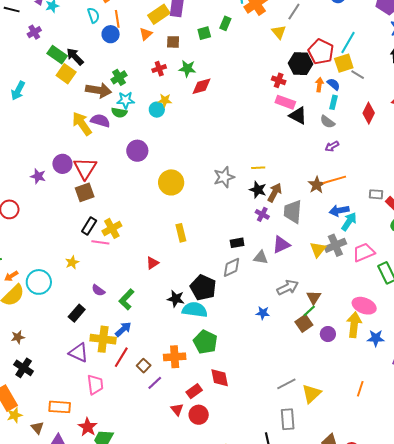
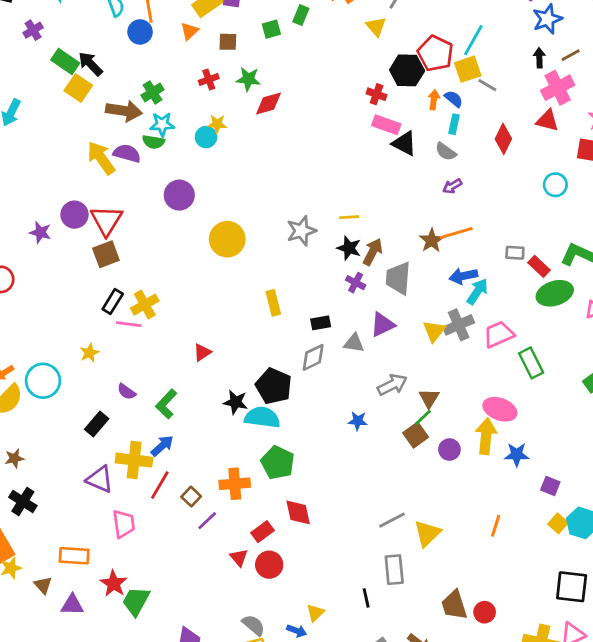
yellow rectangle: (181, 233) -> (273, 303), moved

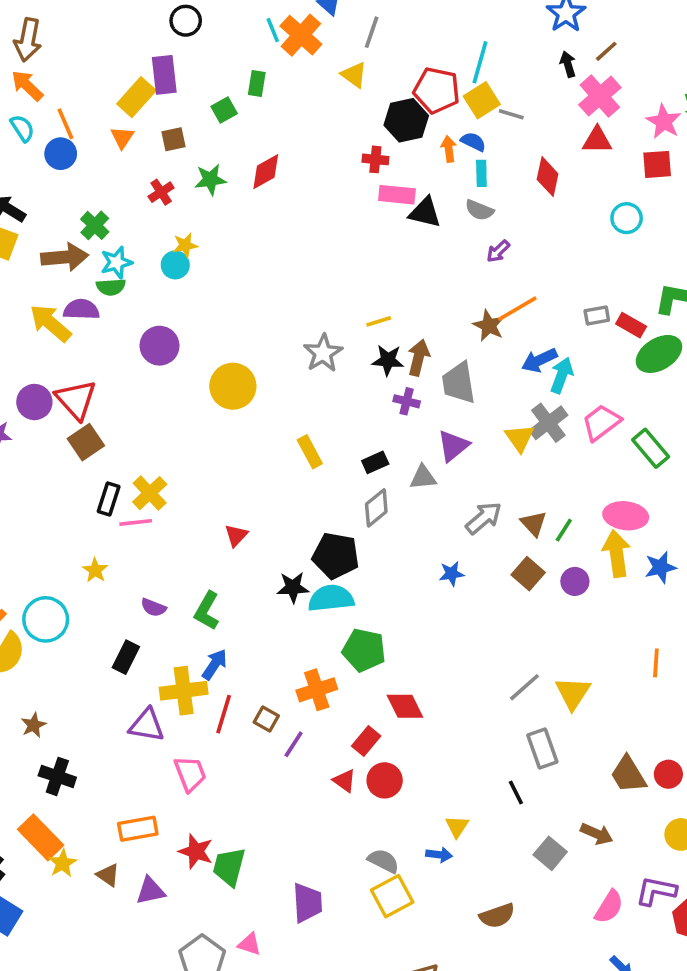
red diamond: (268, 104) -> (266, 172), moved
green line: (423, 417) -> (564, 530), moved

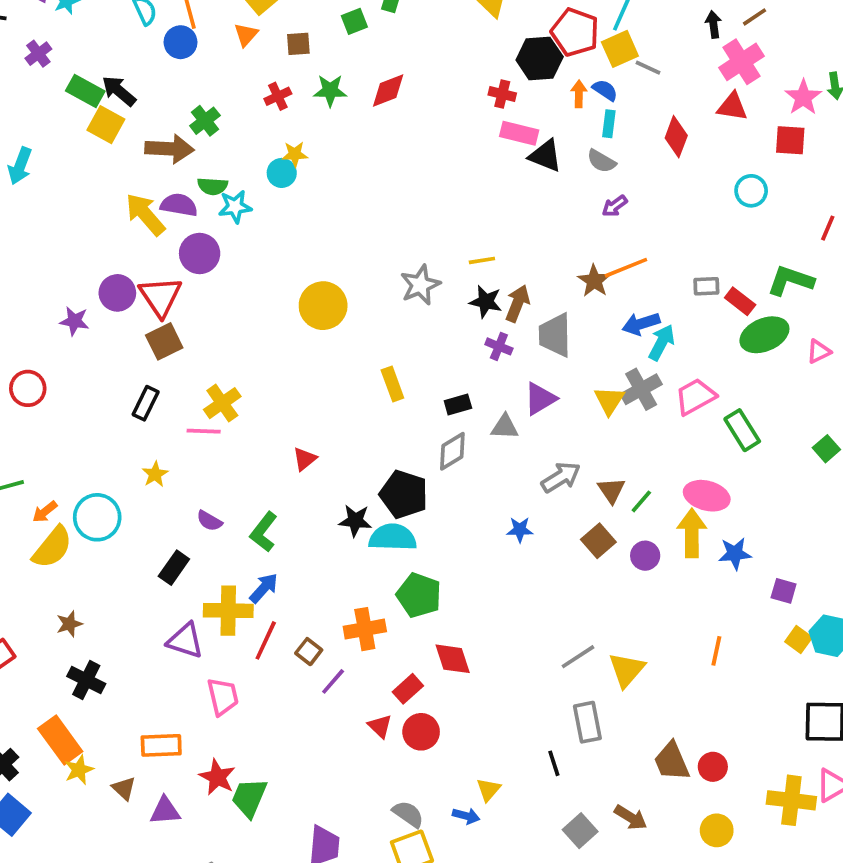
cyan star: (116, 262) -> (235, 207), moved
purple circle: (160, 346) -> (200, 253), moved
black rectangle: (109, 499) -> (146, 403), moved

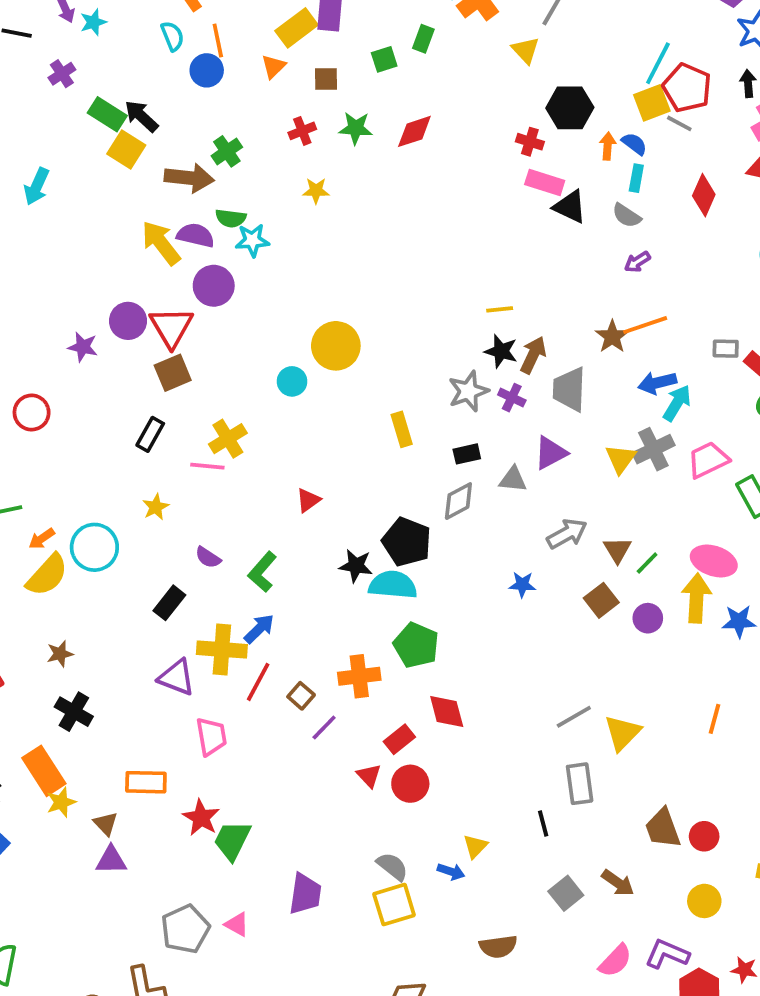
red pentagon: (575, 32) -> (687, 88), moved
cyan circle: (282, 173) -> (292, 381), moved
gray star: (420, 285) -> (468, 391), moved
purple triangle: (165, 811) -> (111, 860), moved

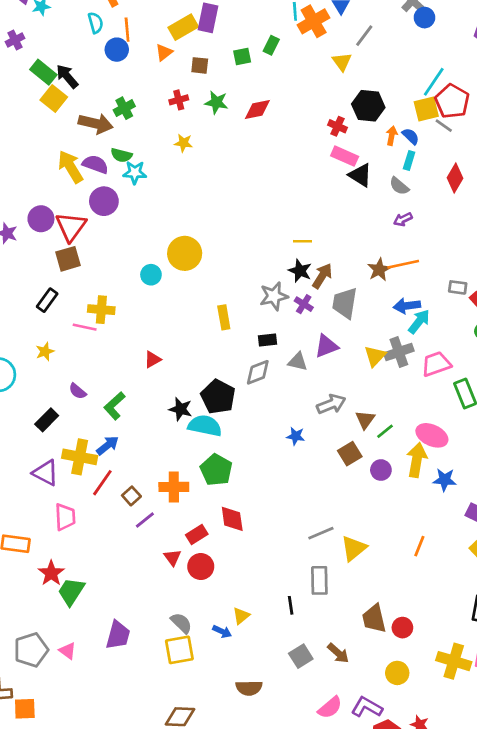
yellow cross: (228, 439) -> (101, 310), turned 30

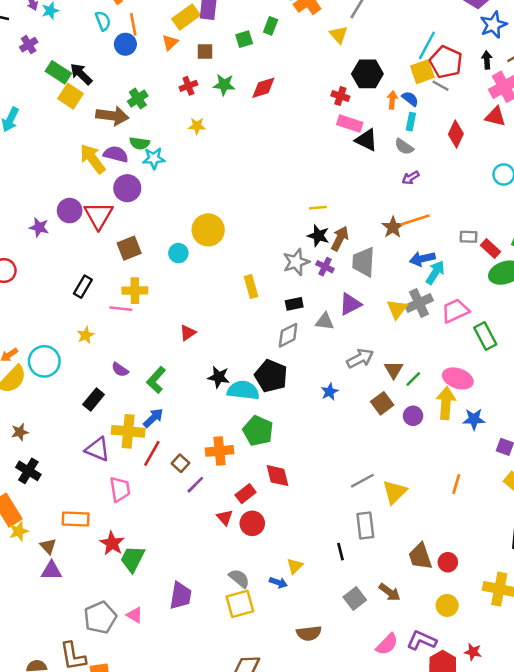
brown square: (68, 259) -> (129, 248), moved
black pentagon: (218, 397) -> (271, 376), moved
blue star: (296, 436) -> (330, 392), turned -30

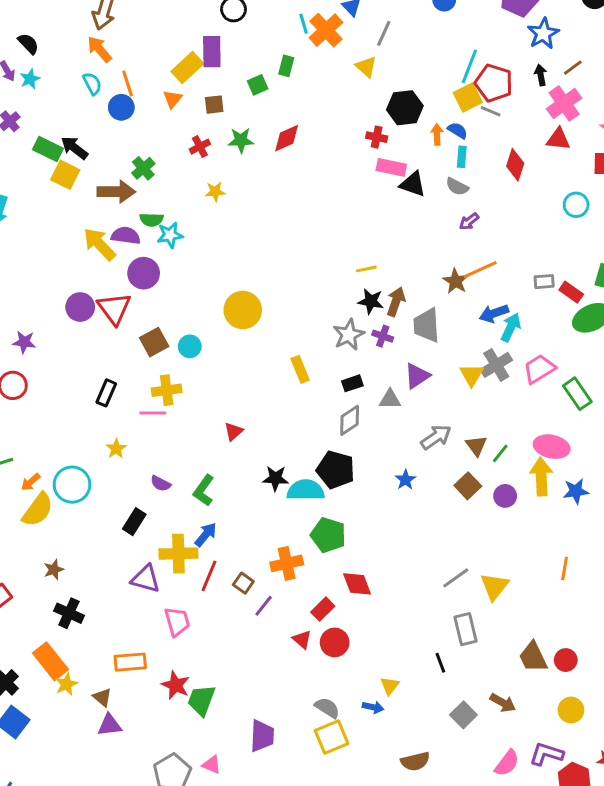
purple star: (39, 227) -> (24, 342), moved
cyan circle: (178, 253) -> (190, 346), moved

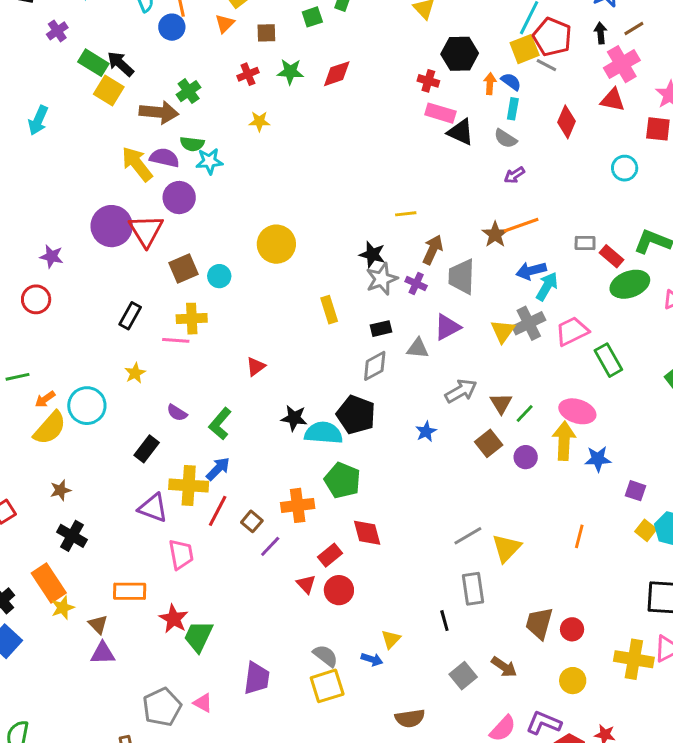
black star: (371, 301) -> (372, 254), moved
purple circle: (80, 307) -> (112, 226), size x1.4
brown trapezoid: (533, 657) -> (539, 623), turned 36

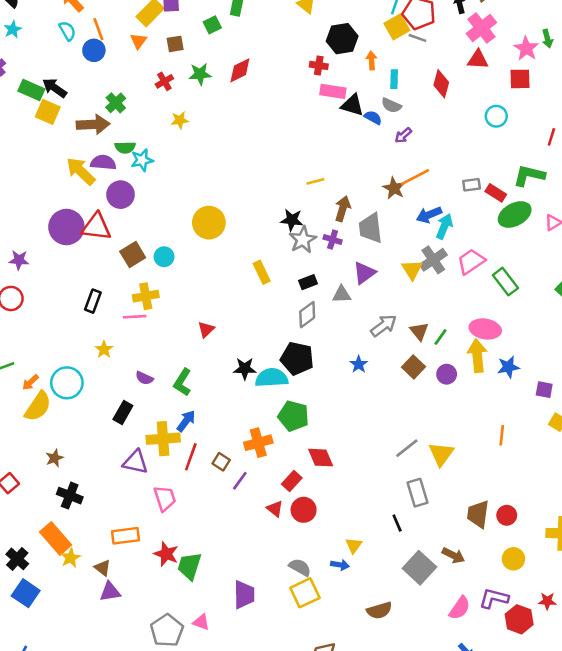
blue semicircle: (511, 82) -> (373, 117), moved
red triangle: (146, 231) -> (96, 227), turned -44
gray square: (463, 676) -> (419, 568), size x1.4

